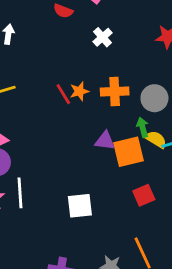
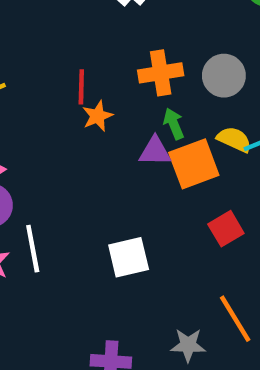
orange star: (79, 91) -> (98, 116), moved
red line: (63, 94) -> (81, 87), turned 40
green arrow: (143, 127) -> (174, 124), moved

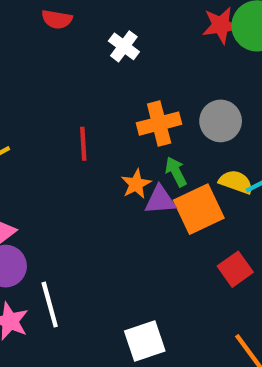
orange star: (98, 116) -> (136, 184), moved
white square: (129, 257) -> (145, 341), moved

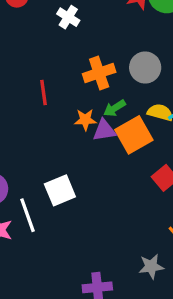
green arrow: (176, 172) -> (115, 108), turned -90
orange star: (136, 184) -> (85, 120), turned 30
white square: (145, 341) -> (60, 190), moved

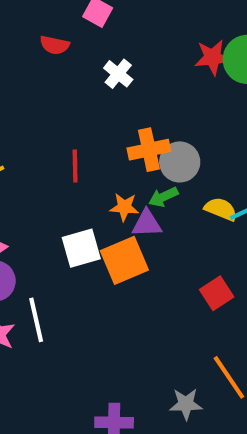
gray circle: (145, 67) -> (180, 162), moved
orange square: (134, 135) -> (124, 260), moved
white square: (60, 190) -> (81, 248), moved

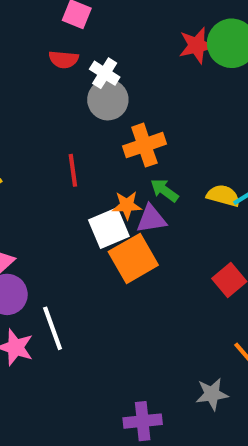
red semicircle: (55, 45) -> (64, 59), moved
gray circle: (180, 162) -> (108, 100), moved
green arrow: (163, 197) -> (164, 190), turned 68
white square: (81, 248) -> (109, 228), moved

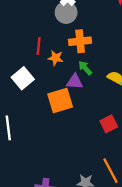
orange star: (127, 205) -> (56, 58), moved
white square: (109, 228) -> (23, 78), moved, turned -30

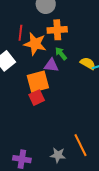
orange star: (56, 58) -> (35, 44), size x1.6
red square: (109, 124) -> (37, 98), moved

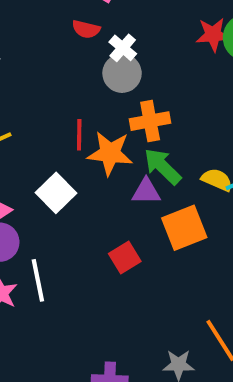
green arrow: (61, 54) -> (163, 166), size x1.5
orange square: (38, 82) -> (184, 228), moved

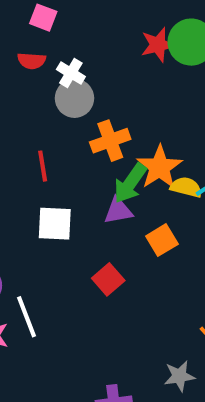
orange star: (110, 153) -> (159, 167), moved, turned -30
green arrow: (163, 166) -> (130, 183), turned -90
white square: (56, 193) -> (55, 224), moved, turned -33
orange square: (184, 228) -> (162, 240), size x0.7

